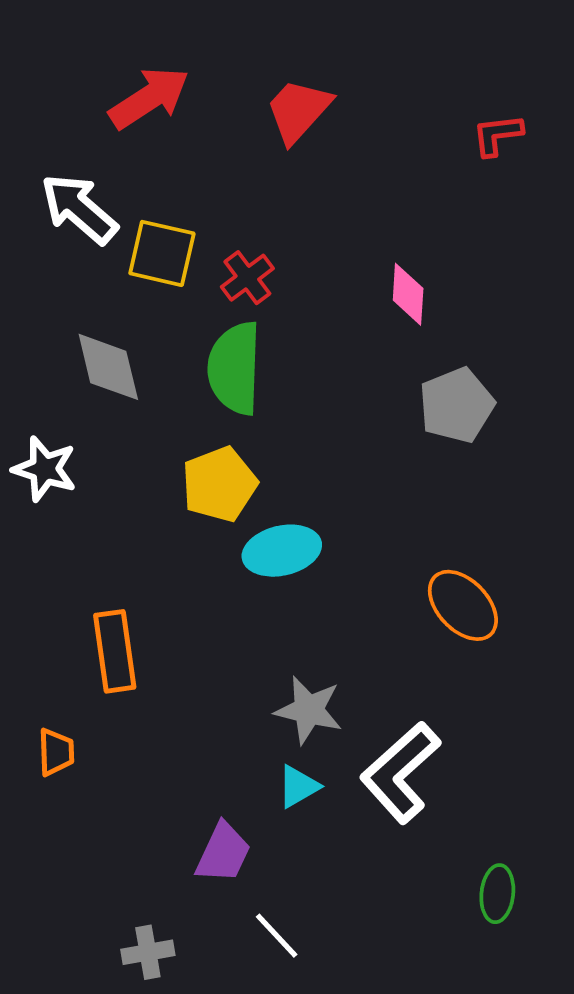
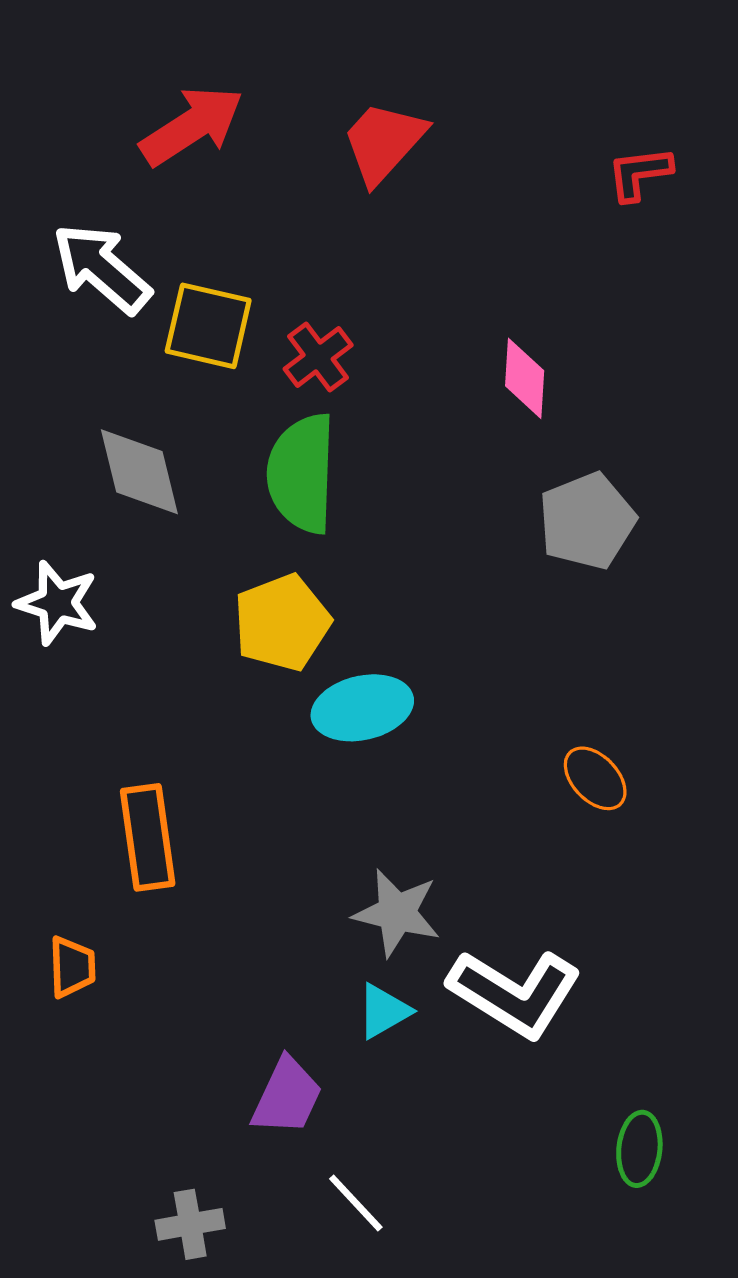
orange ellipse: (463, 605) -> (595, 778), size x0.7
white L-shape: (400, 772) -> (515, 993), turned -106

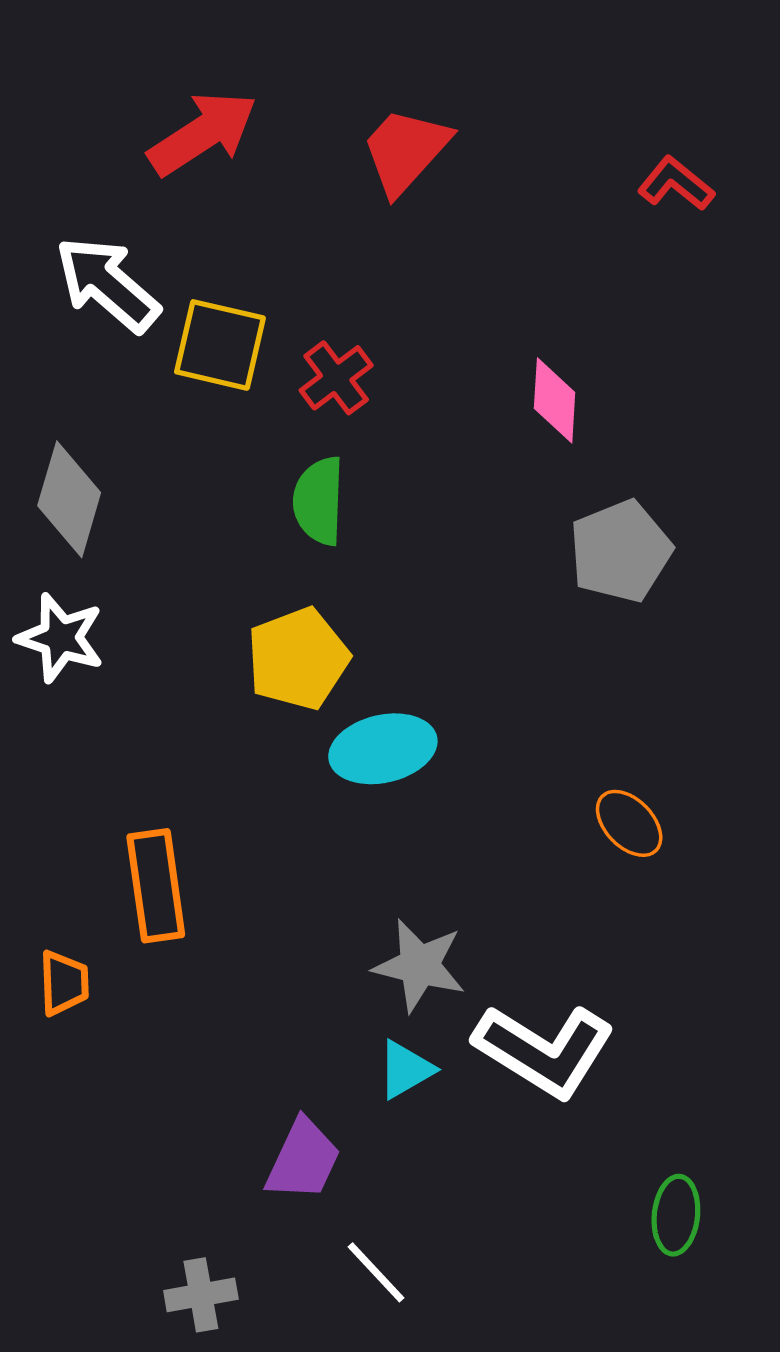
red L-shape: (639, 173) -> (676, 184), turned 46
gray diamond: (139, 472) -> (69, 499), moved, turned 30
green semicircle: (302, 473) -> (319, 501), size x0.7
orange trapezoid: (72, 967) -> (64, 983), moved

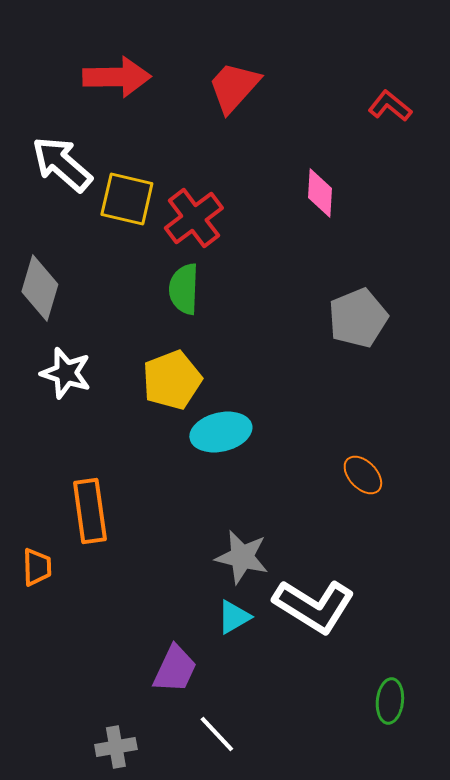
red arrow: (203, 133) -> (117, 77), turned 32
red cross: (336, 378) -> (194, 218), size x1.4
pink diamond: (555, 400) -> (320, 193), moved
white star: (60, 638) -> (66, 373), moved

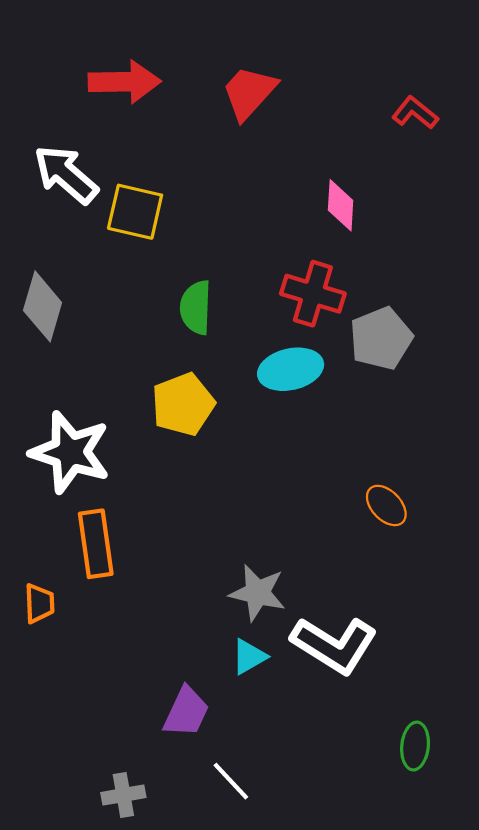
red cross: (194, 218) -> (313, 294), moved, turned -36
white star: (66, 373) -> (70, 452), moved, size x1.5
cyan ellipse: (221, 432) -> (291, 369), moved

